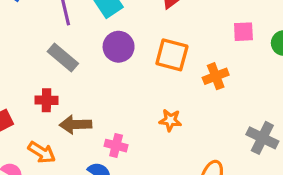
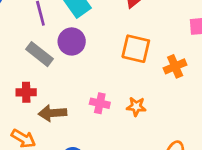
purple circle: (119, 47) -> (72, 41), moved
pink cross: (116, 146) -> (100, 103), moved

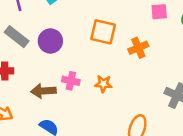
purple circle: (72, 41) -> (50, 41), moved
brown arrow: (52, 113) -> (43, 91), moved

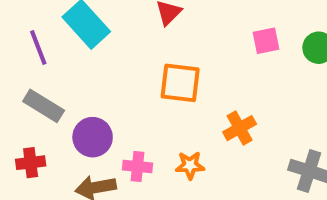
purple circle: (50, 41) -> (93, 137), moved
orange cross: (138, 48) -> (240, 128), moved

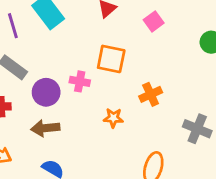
pink square: (266, 41) -> (154, 21), moved, turned -30
pink cross: (138, 166) -> (80, 81), moved

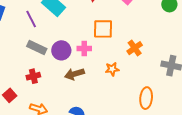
purple circle: (46, 92) -> (61, 50), moved
brown arrow: (45, 128) -> (74, 74), moved

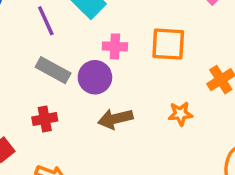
pink cross: (84, 48) -> (115, 46), moved

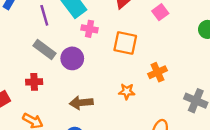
pink cross: (115, 46) -> (90, 29), moved
brown arrow: (115, 119) -> (81, 103), moved

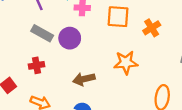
orange cross: (158, 72) -> (152, 28), moved
orange star: (127, 91) -> (126, 63), size x1.5

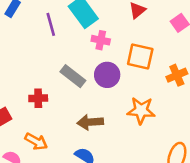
gray rectangle: (42, 33) -> (73, 76), moved
purple circle: (70, 38) -> (107, 75), moved

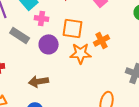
gray rectangle: (73, 76) -> (20, 35), moved
orange star: (141, 110) -> (81, 53), moved

